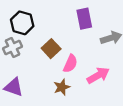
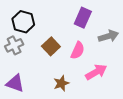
purple rectangle: (84, 19) -> (83, 18), turned 36
pink semicircle: (70, 64) -> (78, 50), moved

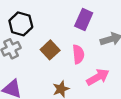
pink semicircle: (78, 50) -> (78, 54), turned -30

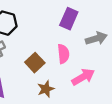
brown square: (50, 50) -> (35, 63), moved

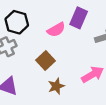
pink semicircle: (63, 54) -> (56, 30), moved, turned 66

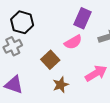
pink semicircle: (56, 30) -> (73, 42), moved

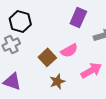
pink semicircle: (73, 42) -> (69, 50), moved

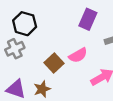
brown star: (57, 81) -> (42, 89), moved

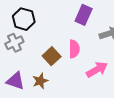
pink semicircle: (78, 55) -> (74, 49), turned -60

